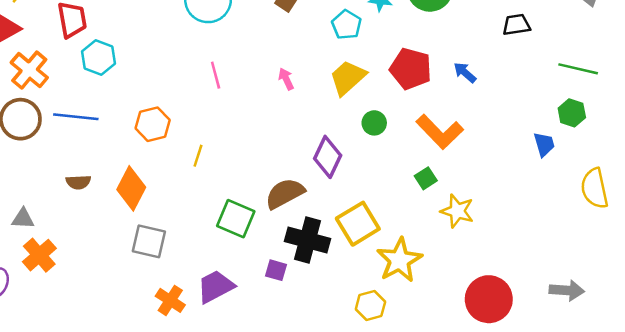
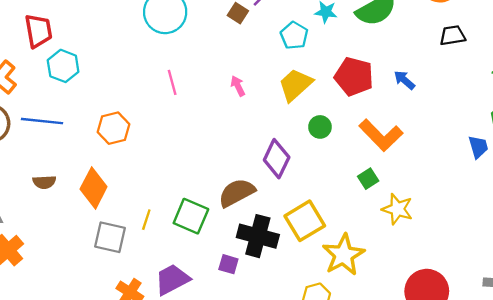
yellow line: (198, 156) -> (146, 220), moved

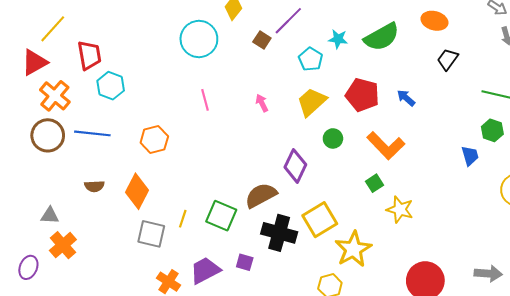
black trapezoid: (453, 35) -> (448, 59), turned -45
purple square: (228, 264) -> (245, 262), moved

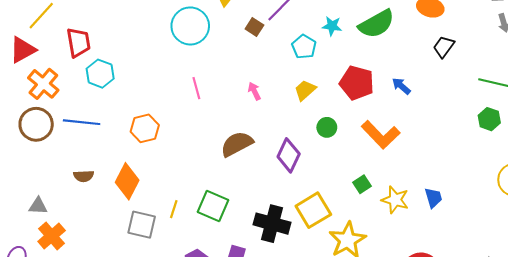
yellow trapezoid: (312, 102) -> (305, 90), size x0.7
blue trapezoid: (470, 156) -> (433, 198), moved
green square: (375, 183) -> (362, 184), moved
brown semicircle: (261, 195) -> (237, 144), moved

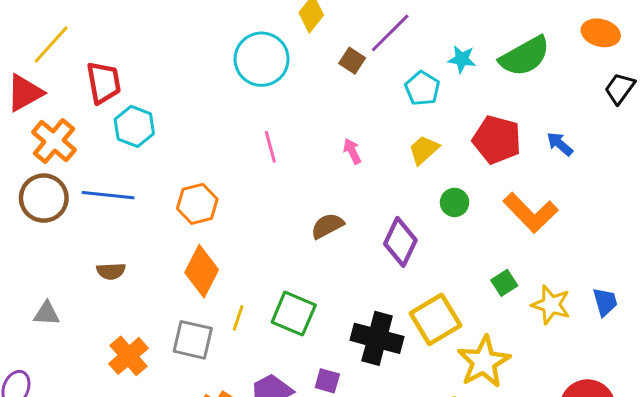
brown semicircle: (237, 144) -> (327, 226), size x0.7
orange diamond: (127, 181) -> (202, 271), moved
orange cross: (52, 236) -> (129, 356), moved

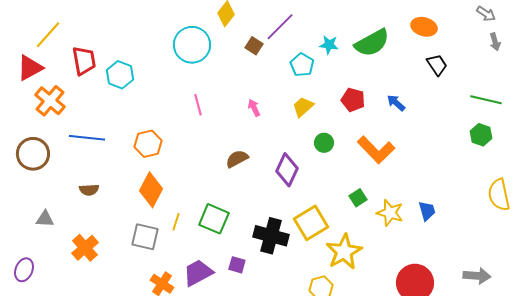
black trapezoid: (620, 88) -> (437, 65), turned 110
cyan hexagon: (134, 126) -> (120, 75), moved
red pentagon: (497, 140) -> (353, 100), size x0.7
brown circle: (44, 198) -> (33, 154), moved
orange cross: (129, 356) -> (85, 248), moved

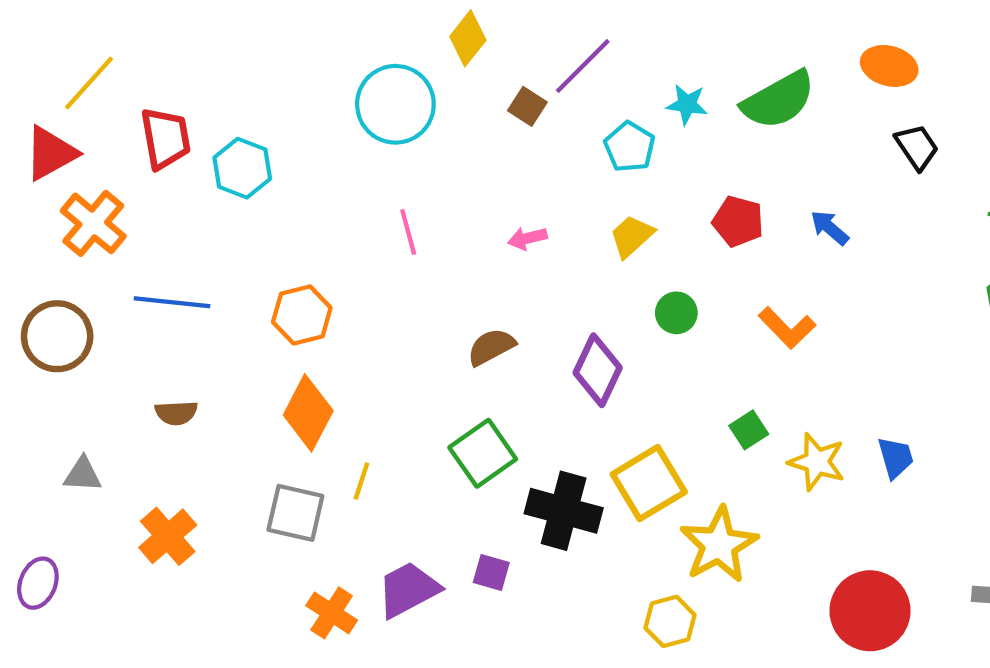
pink arrow: (254, 108) -> (527, 238), turned -78
orange L-shape: (376, 150) -> (787, 328), size x0.7
green square: (214, 219) -> (483, 453), moved, turned 32

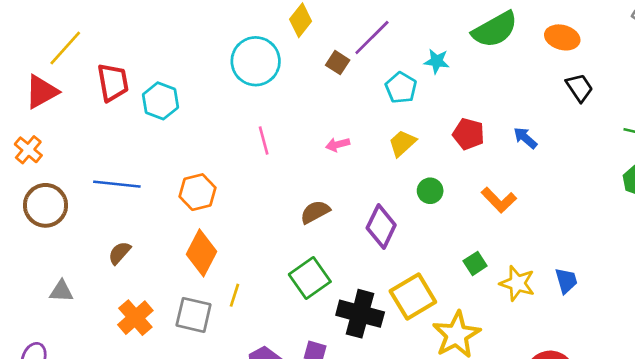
green semicircle: (779, 100) -> (495, 30), moved
orange cross: (93, 223) -> (28, 150), moved, size x0.7
brown semicircle: (176, 413) -> (120, 253), turned 135
orange cross: (168, 536) -> (135, 318), moved

